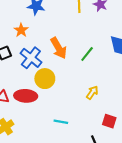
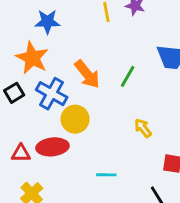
orange star: (21, 30) -> (32, 58), size x1.6
yellow arrow: (92, 93) -> (143, 128), turned -64

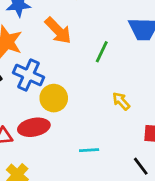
orange arrow: (87, 74) -> (58, 31), moved

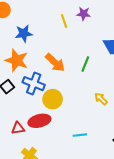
orange arrow: (58, 31) -> (55, 63), moved

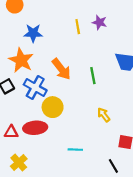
green line: (85, 64) -> (93, 76), turned -42

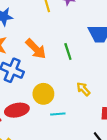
yellow circle: (53, 107) -> (43, 94), moved
cyan line: (75, 150) -> (58, 114), moved

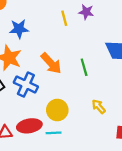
cyan line: (58, 114) -> (54, 133), moved

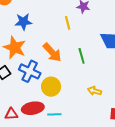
yellow line: (64, 18) -> (68, 23), moved
yellow arrow: (99, 107) -> (95, 91), turned -32
yellow circle: (57, 110) -> (51, 87), moved

